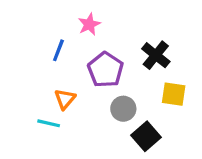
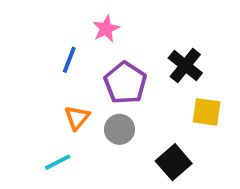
gray circle: (123, 109) -> (120, 129), moved
cyan line: (49, 123) -> (58, 162), moved, turned -40

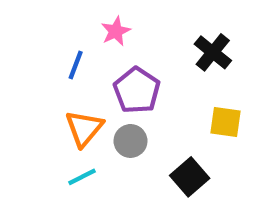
black cross: (185, 66) -> (213, 52), moved
orange triangle: (77, 118) -> (84, 128), size x1.4
cyan line: (58, 162) -> (82, 177), moved

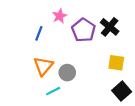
purple pentagon: (137, 90) -> (84, 30), moved
cyan line: (82, 177) -> (53, 91), moved
black square: (190, 177) -> (122, 91), moved

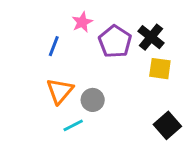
yellow square: (116, 63) -> (160, 69), moved

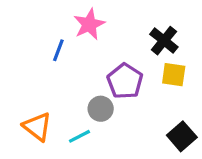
pink star: (82, 22) -> (89, 24), size x1.4
purple pentagon: (115, 42) -> (125, 81), moved
orange triangle: (60, 91) -> (37, 127), moved, turned -32

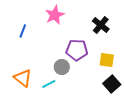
blue line: (58, 50) -> (23, 31), moved
yellow square: (174, 75) -> (107, 60), moved
purple pentagon: (125, 81) -> (77, 50), turned -30

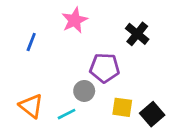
yellow square: (107, 60) -> (122, 107), moved

